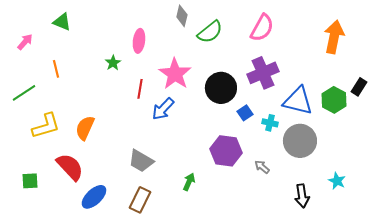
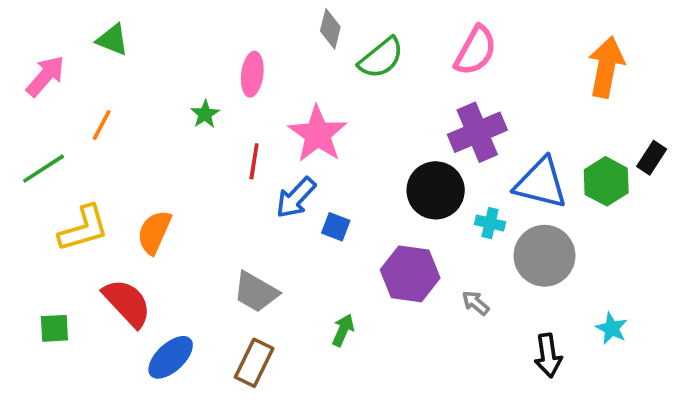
pink arrow: (25, 42) -> (45, 76), size x1.4
orange line: (56, 69) -> (102, 125), turned 42
black circle: (221, 88) -> (436, 190), moved
blue square: (245, 113) -> (336, 227), moved, turned -35

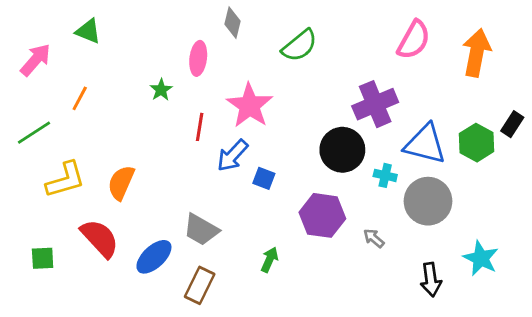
gray diamond: (330, 29) -> (232, 23), moved
pink semicircle: (476, 51) -> (414, 40), moved
cyan star: (612, 328) -> (481, 258), size x1.4
blue ellipse: (171, 357) -> (154, 257), moved

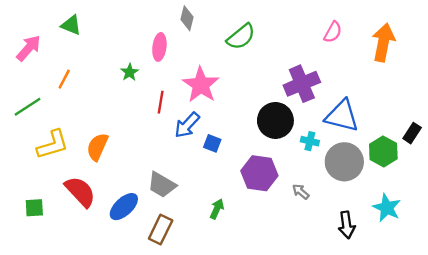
pink semicircle: (414, 40) -> (333, 32), size x0.7
black rectangle: (512, 124) -> (412, 133), moved
green hexagon: (477, 143) -> (383, 151), moved

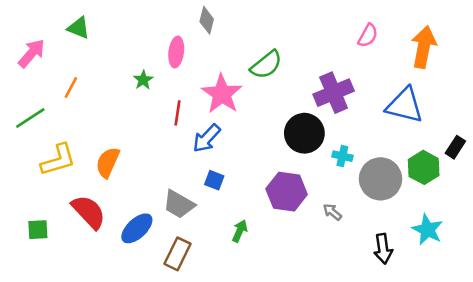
green semicircle: (241, 37) -> (266, 65), moved
blue triangle: (342, 116) -> (405, 105), moved
blue square: (212, 143) -> (214, 180), moved

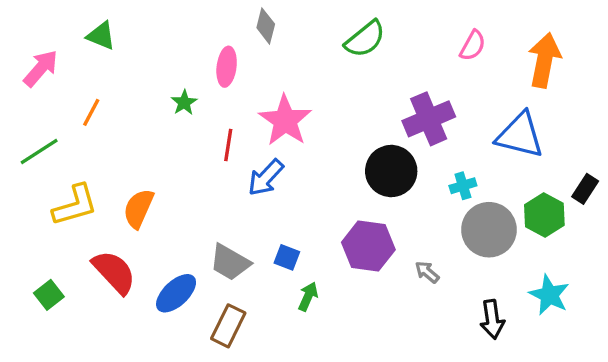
green semicircle: (266, 65) -> (365, 39), moved
cyan cross: (342, 156) -> (463, 186), moved, turned -30
blue square: (214, 180) -> (287, 257), moved
green square: (38, 230) -> (49, 295), turned -35

